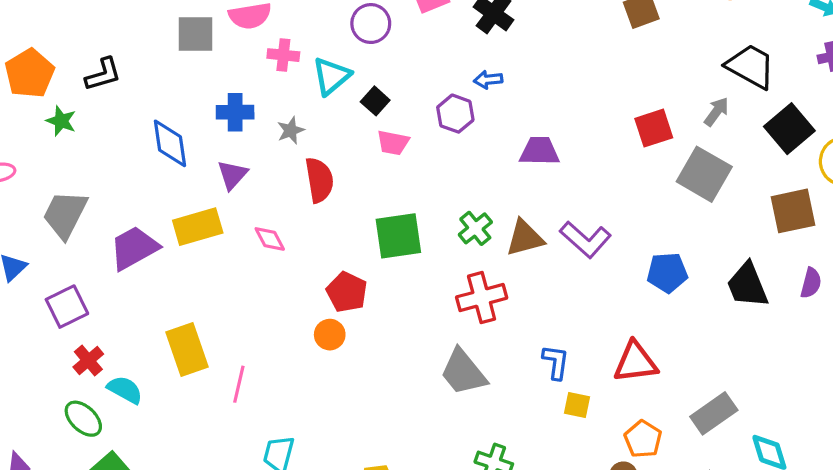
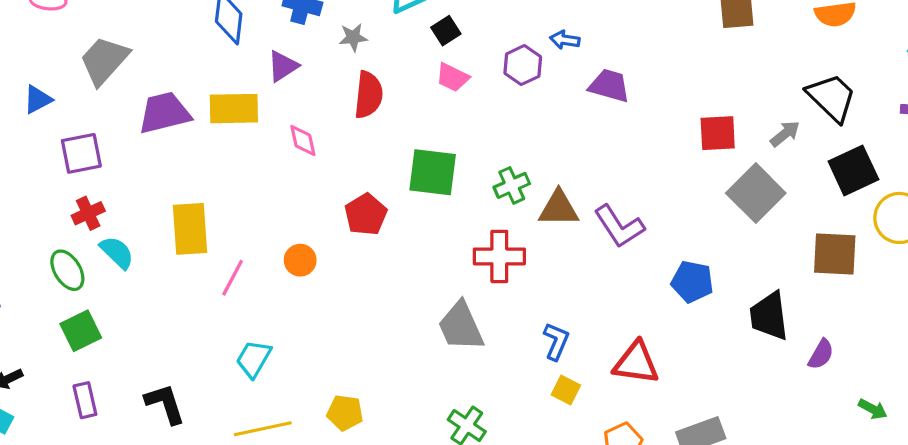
purple trapezoid: (539, 151) -> (609, 86), moved
purple semicircle: (811, 283) -> (821, 354), moved
orange circle: (330, 335) -> (300, 260), moved

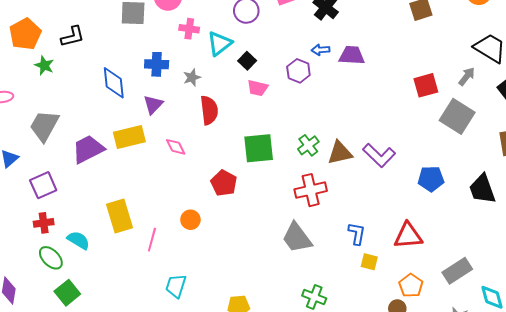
purple trapezoid: (609, 86) -> (352, 55), moved
red cross: (88, 213) -> (44, 223), moved, turned 30

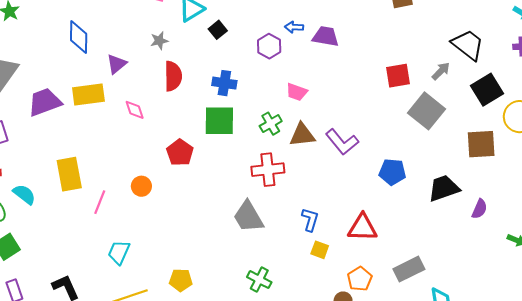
blue cross: (157, 64) -> (224, 83), moved
pink trapezoid: (258, 88) -> (297, 92), moved
black trapezoid: (482, 189) -> (444, 188), turned 84

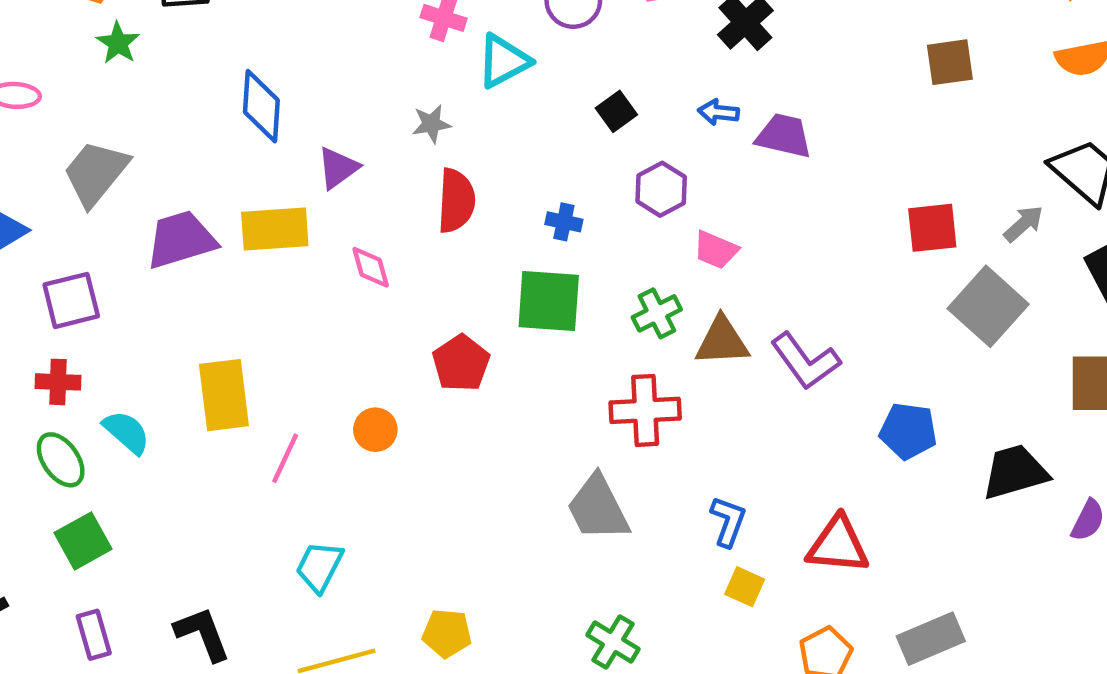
black square: (218, 30) -> (616, 111), moved
purple hexagon: (269, 46) -> (661, 189), moved
blue cross: (224, 83) -> (564, 222), size x0.7

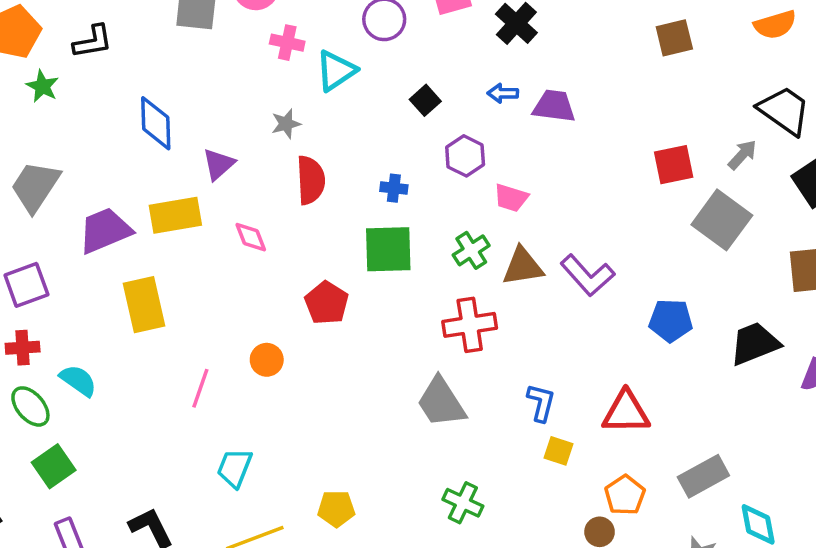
yellow rectangle: (224, 395) -> (144, 305), moved

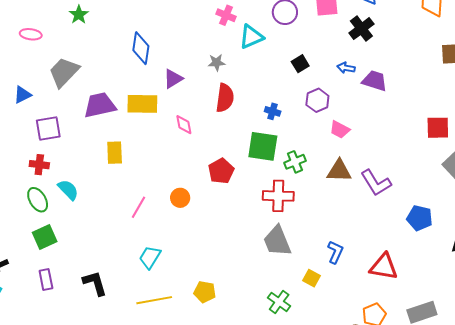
green cross: (471, 250) -> (295, 162), moved
yellow rectangle: (144, 305) -> (115, 153), size x0.7
red cross: (470, 325) -> (278, 196), moved
yellow square: (558, 451) -> (312, 278), moved

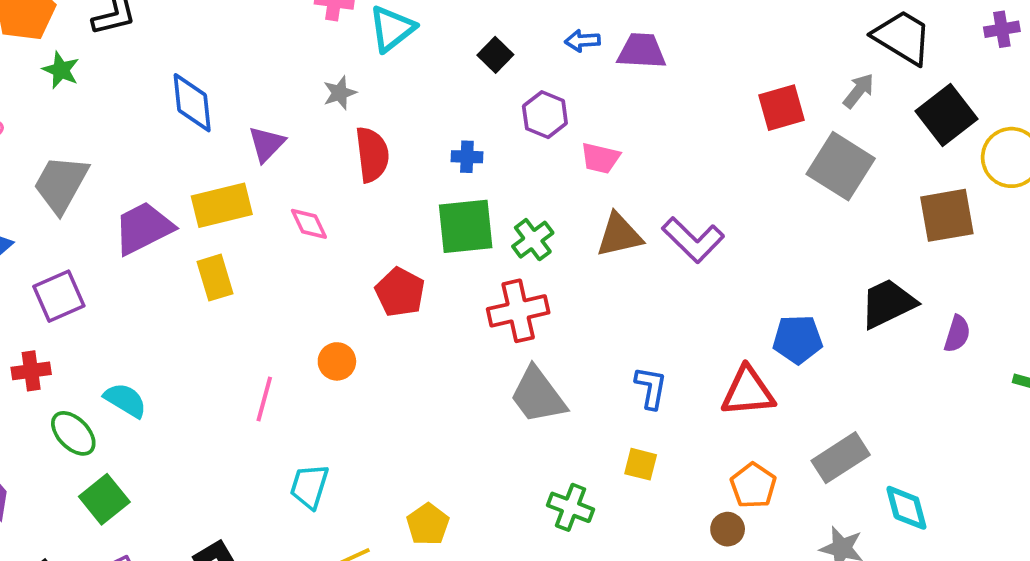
yellow rectangle: (115, 153) -> (215, 278), moved
red cross: (39, 165) -> (31, 371), moved
blue pentagon: (420, 218) -> (798, 339), moved
yellow square: (312, 278) -> (641, 464), moved
yellow pentagon: (205, 292) -> (428, 524), turned -30

